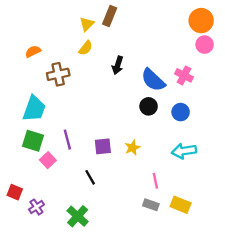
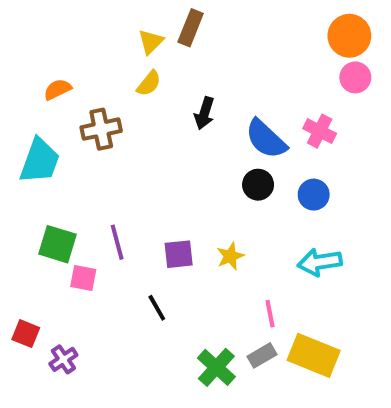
cyan trapezoid: (34, 109) -> (40, 161), moved
pink square: (48, 160) -> (83, 278), turned -35
gray rectangle: (151, 205) -> (262, 355), turned -49
yellow rectangle: (181, 205) -> (314, 355), size x1.4
green cross: (78, 216) -> (216, 367), moved

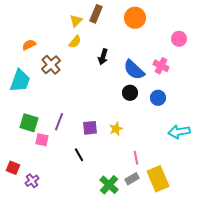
orange circle: (349, 36) -> (135, 18), moved
brown cross: (101, 129) -> (51, 65), turned -30
purple line: (117, 242) -> (59, 122), turned 36
cyan arrow: (320, 262) -> (179, 132), moved
yellow rectangle: (314, 355) -> (158, 179), turned 45

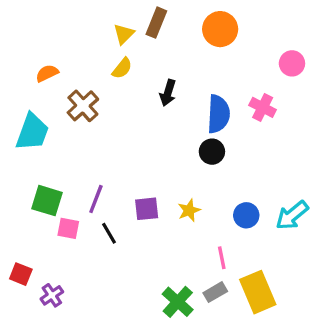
blue semicircle: (134, 70) -> (218, 114), turned -130
blue circle: (158, 98) -> (246, 215), moved
cyan arrow: (179, 132) -> (292, 215), turned -30
black line: (79, 155) -> (109, 233), moved

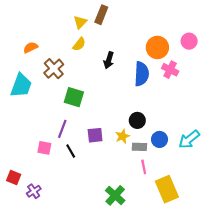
orange circle: (220, 29) -> (157, 47), moved
black circle: (212, 152) -> (137, 120), moved
green square: (47, 201) -> (74, 97), moved
gray rectangle: (215, 292) -> (139, 147), moved, turned 32

